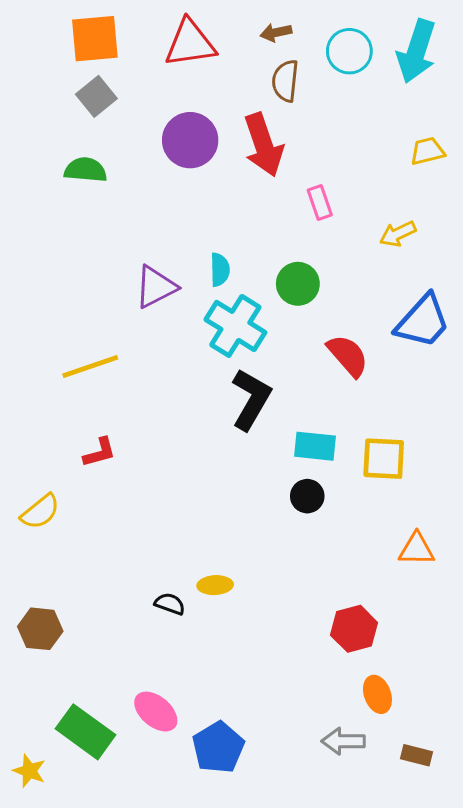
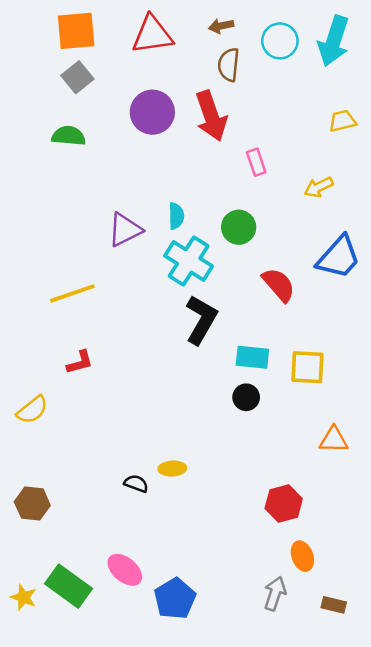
gray arrow: (343, 741) -> (275, 594), turned 108
yellow star: (29, 771) -> (24, 597), moved

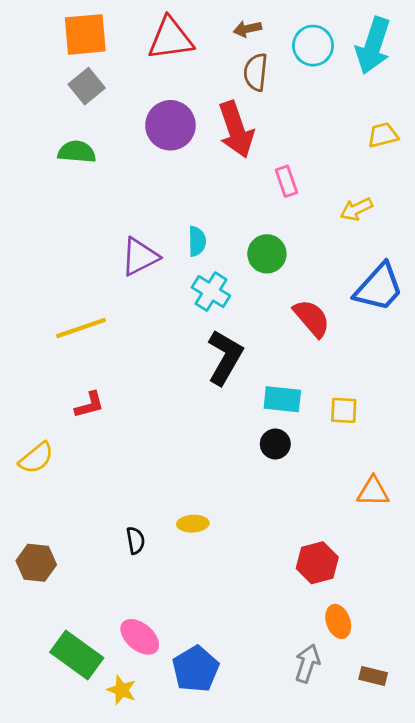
cyan cross: (189, 261) -> (211, 292), size x0.7
yellow square: (307, 367) -> (344, 410), size x0.7
black semicircle: (136, 484) -> (136, 540), moved, turned 60
yellow star: (24, 597) -> (122, 690), moved

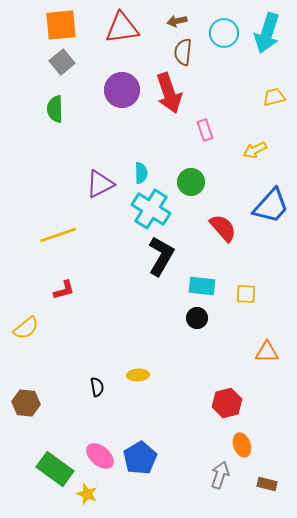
green semicircle: (77, 152) -> (55, 109), turned -96
cyan cross: (211, 292) -> (151, 209), size x1.4
blue pentagon: (196, 669) -> (140, 458), moved

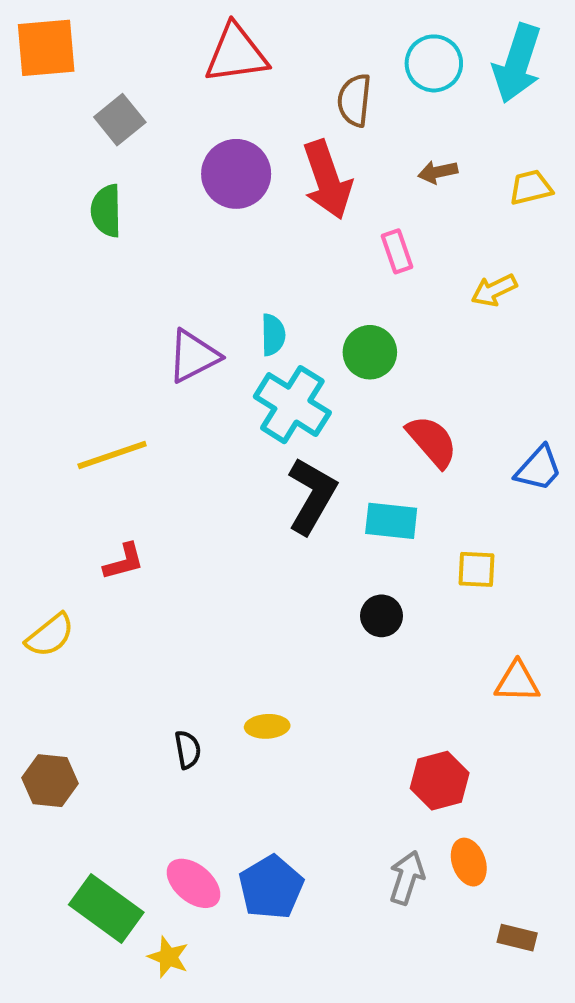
brown arrow: (177, 21) -> (438, 172), moved
orange square: (61, 25) -> (46, 48), moved
blue trapezoid: (271, 206) -> (539, 469), moved, size x0.7
cyan rectangle: (202, 286) -> (391, 521), moved
gray arrow: (220, 475) -> (407, 878), moved

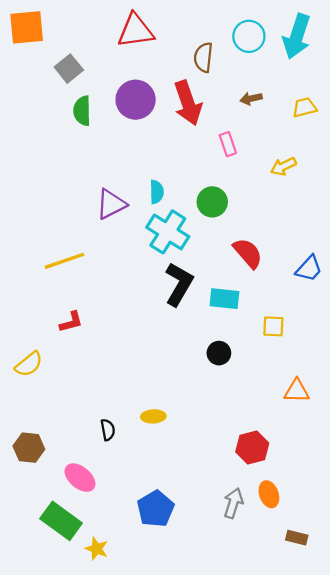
green semicircle: (106, 211) -> (82, 111), moved
pink ellipse: (193, 883) -> (80, 478), moved

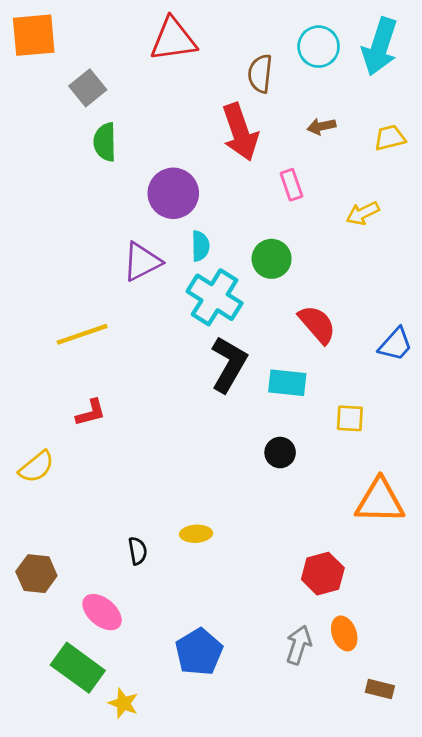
purple circle: (136, 100) -> (173, 193), moved
orange triangle: (297, 391) -> (380, 501), size x1.5

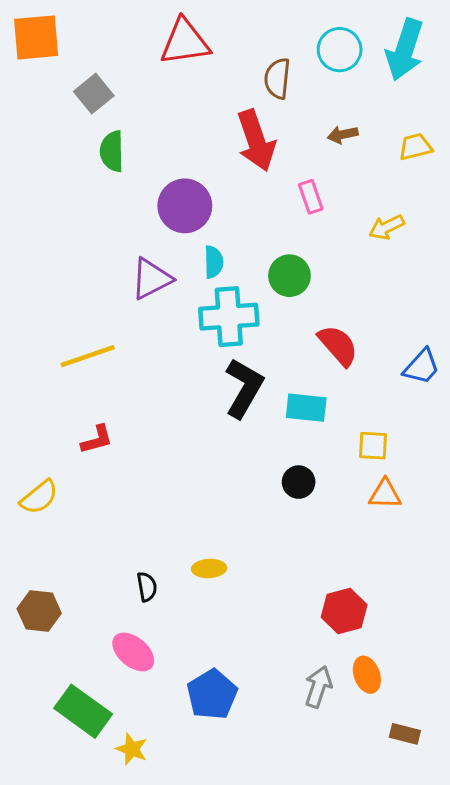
cyan cross: (215, 297) -> (229, 317), turned -36
orange triangle: (380, 501) -> (385, 494), moved, size x0.6
pink ellipse: (102, 612) -> (133, 652), moved

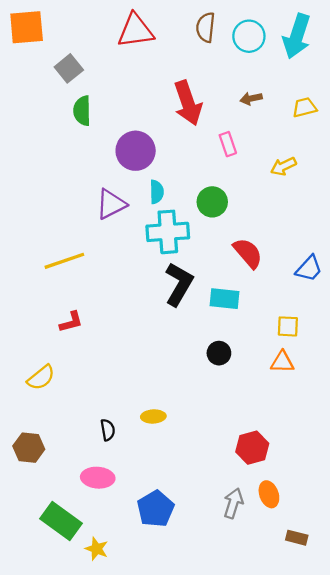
brown semicircle: (277, 78) -> (206, 27), moved
yellow square: (373, 446) -> (288, 326), moved
yellow semicircle: (39, 497) -> (41, 378), moved
pink ellipse: (133, 652) -> (98, 478), turned -36

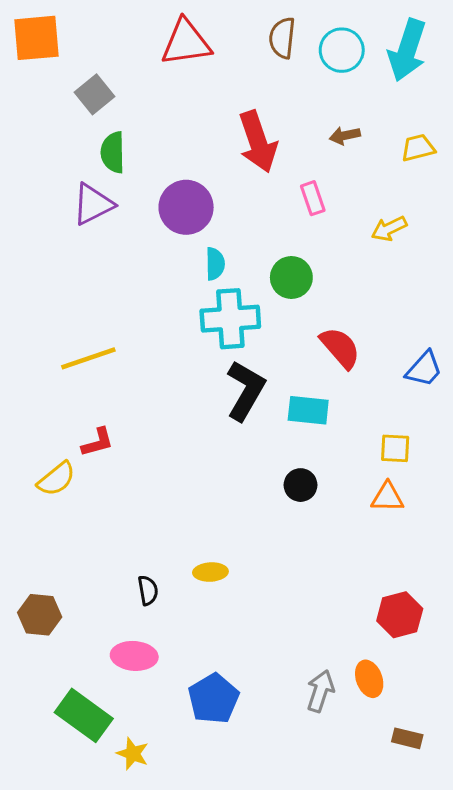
purple triangle: (111, 204) -> (93, 204), moved
yellow semicircle: (41, 378) -> (56, 479), moved
red hexagon: (252, 448) -> (400, 615), moved

